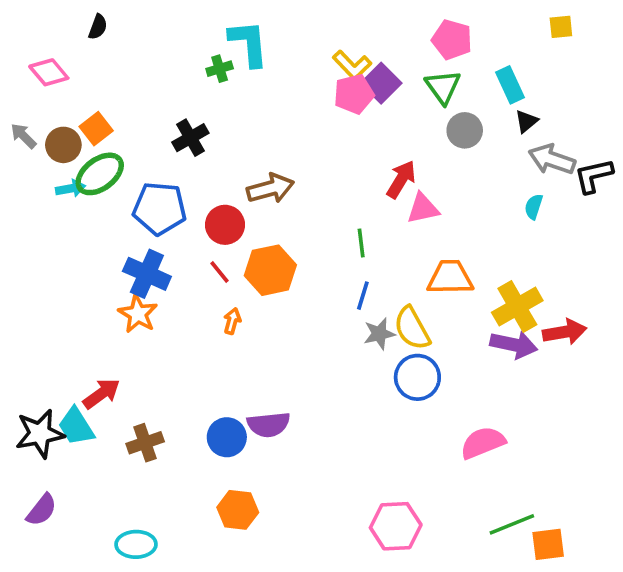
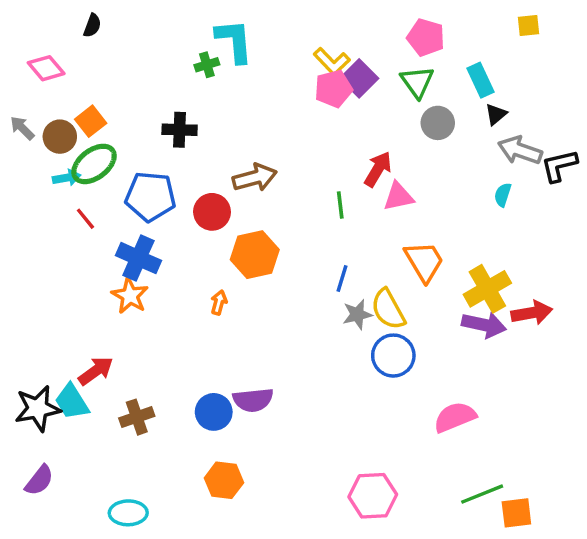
black cross: (190, 138) -> (180, 130), turned 32
green line: (361, 243) -> (340, 205), moved
red line: (220, 272) -> (85, 219), moved
orange trapezoid: (450, 277) -> (424, 261), turned 60

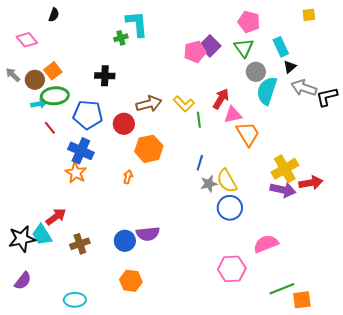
yellow L-shape: (332, 61) -> (184, 104), moved
green ellipse: (94, 164) -> (55, 96), turned 32
cyan semicircle: (503, 195) -> (267, 91), moved, size x2.0
orange trapezoid: (424, 261) -> (248, 134), moved
pink hexagon: (373, 496) -> (232, 269), moved

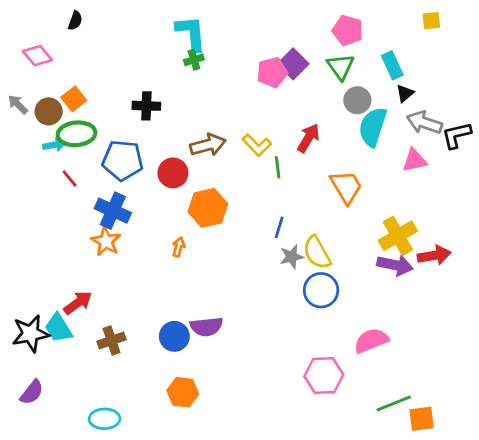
green cross: (121, 38) -> (194, 60), moved
pink triangle: (233, 115) -> (415, 160), moved

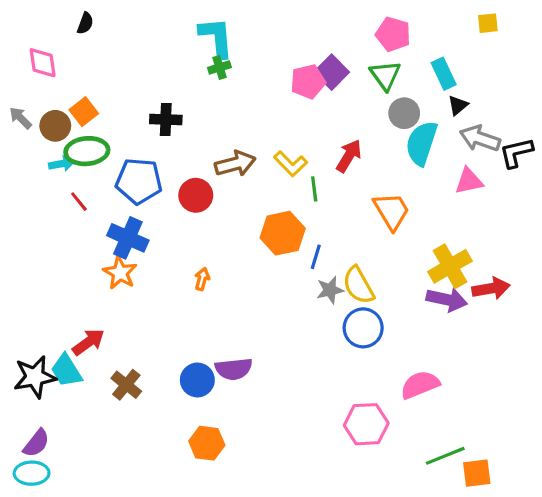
pink diamond: (37, 56) -> (43, 63), turned 32
orange hexagon: (208, 208) -> (283, 233), moved
brown cross: (111, 341) -> (126, 385), turned -32
cyan ellipse: (104, 419) -> (32, 473), moved

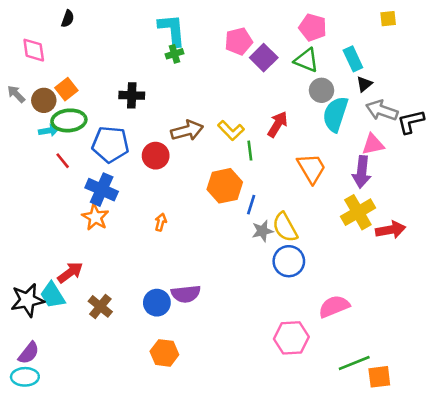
green triangle: (385, 75) -> (306, 60), turned -32
pink pentagon: (308, 82) -> (239, 41), moved
purple arrow: (447, 299) -> (362, 172), moved, turned 84

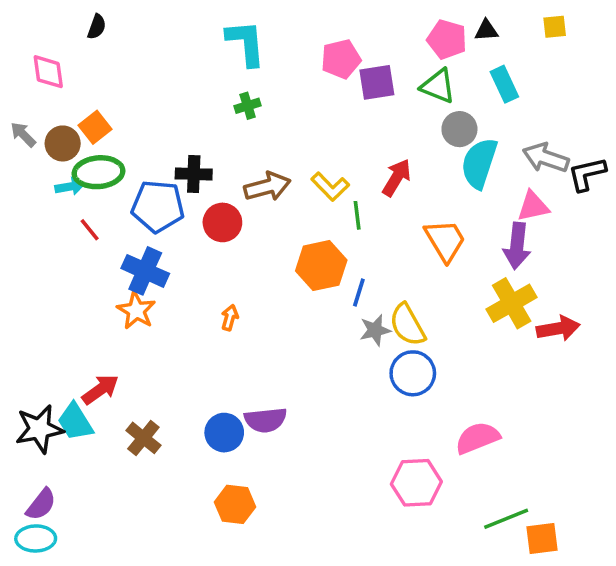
green cross: (174, 54) -> (248, 106), moved
purple square: (264, 58) -> (377, 82), turned 36
black triangle: (364, 84) -> (486, 30), moved, turned 36
black cross: (132, 95) -> (194, 174), moved

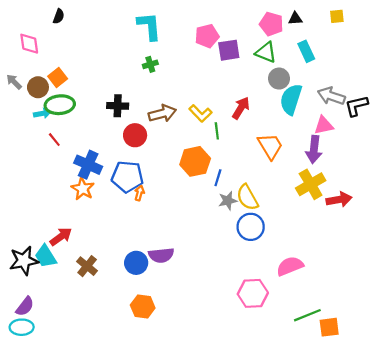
blue pentagon: (158, 206) -> (127, 177), moved

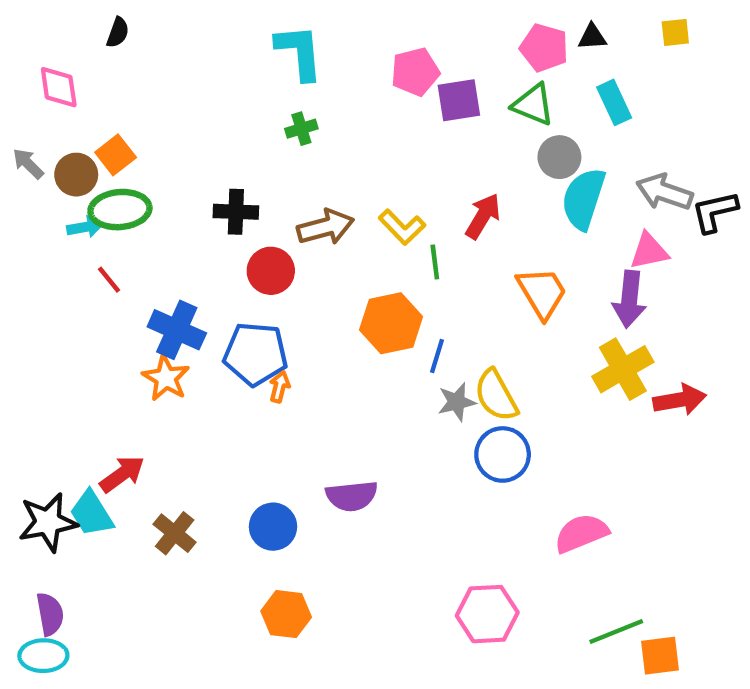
purple semicircle: (161, 255) -> (352, 496), moved
pink hexagon: (253, 293) -> (487, 614), moved
purple semicircle: (25, 306) -> (50, 614), turned -48

